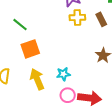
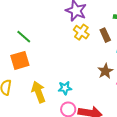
yellow cross: (77, 18) -> (81, 32), turned 35
orange square: (30, 49) -> (20, 60), moved

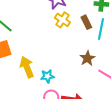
yellow arrow: (38, 92) -> (27, 67), moved

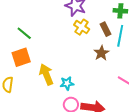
brown star: (87, 58) -> (101, 53), moved

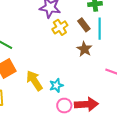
yellow cross: (82, 27) -> (60, 27), turned 35

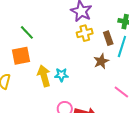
cyan star: (56, 85) -> (61, 75), moved

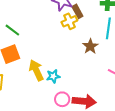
brown rectangle: (108, 38) -> (77, 11), moved
cyan star: (61, 75) -> (53, 76), moved

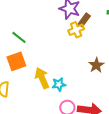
brown rectangle: (77, 11) -> (84, 20), turned 64
brown star: (90, 46) -> (96, 65), moved

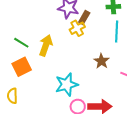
yellow arrow: (42, 78) -> (46, 45), moved, turned 50
cyan star: (59, 84) -> (67, 85), size x1.6

